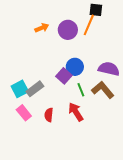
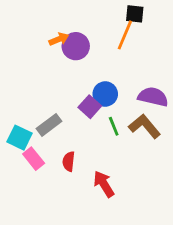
purple circle: (68, 30) -> (76, 46), moved
cyan square: (20, 89) -> (19, 138), moved, turned -36
red arrow: (76, 112) -> (104, 184), moved

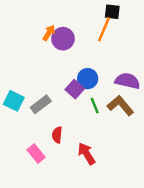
orange arrow: (59, 39) -> (49, 33), turned -35
cyan square: (19, 138) -> (14, 101), moved
pink rectangle: (34, 159) -> (36, 154), moved

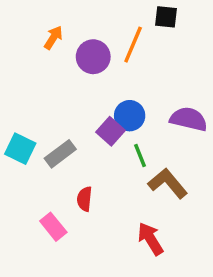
orange line: (104, 29) -> (133, 45), moved
orange arrow: (49, 33) -> (53, 38), moved
brown L-shape: (120, 106) -> (168, 183), moved
red arrow: (86, 154) -> (150, 239), moved

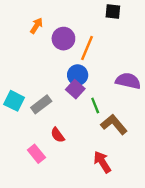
orange line: (133, 45) -> (87, 48), moved
blue circle: (130, 116) -> (78, 75), moved
red semicircle: (85, 199) -> (58, 135), turned -42

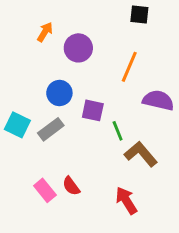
orange line: (87, 48) -> (129, 67), moved
blue circle: (78, 75) -> (59, 93), moved
purple square: (75, 89) -> (93, 110), turned -30
red semicircle: (58, 135) -> (71, 186), moved

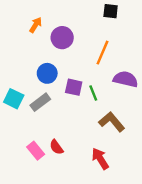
green line: (118, 131) -> (93, 93), moved

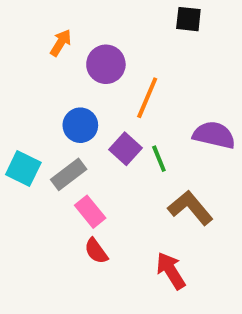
orange line: (102, 53) -> (147, 98), moved
purple square: (74, 87) -> (126, 149), turned 30
pink rectangle: (36, 151) -> (90, 212), moved

